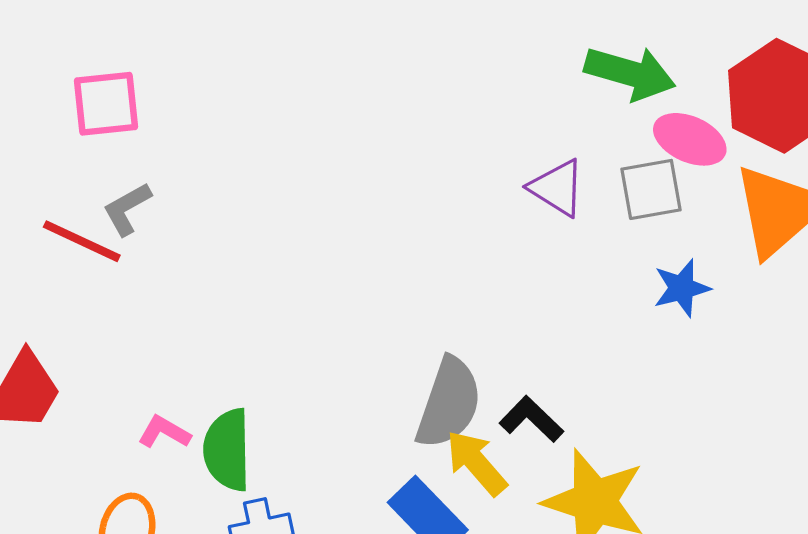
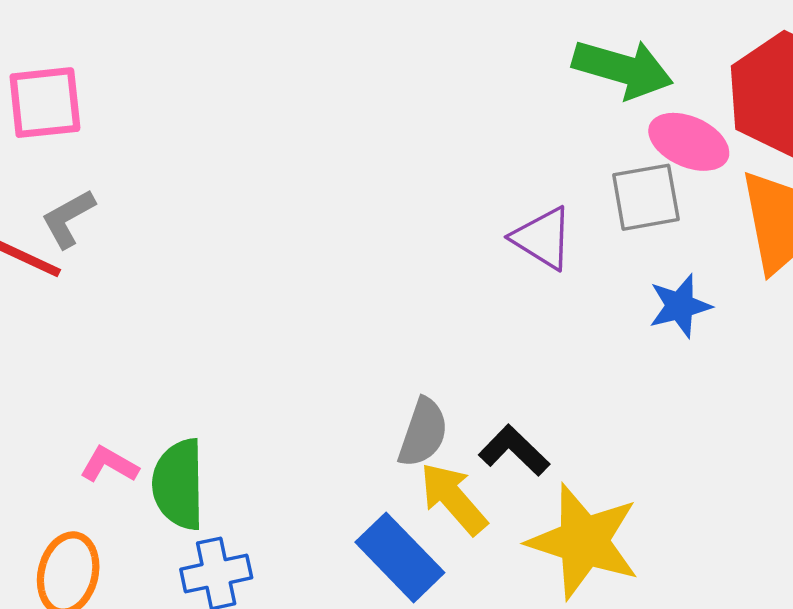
purple triangle: (557, 188) -> (543, 238), moved
gray semicircle: (449, 403) -> (423, 433), size x0.7

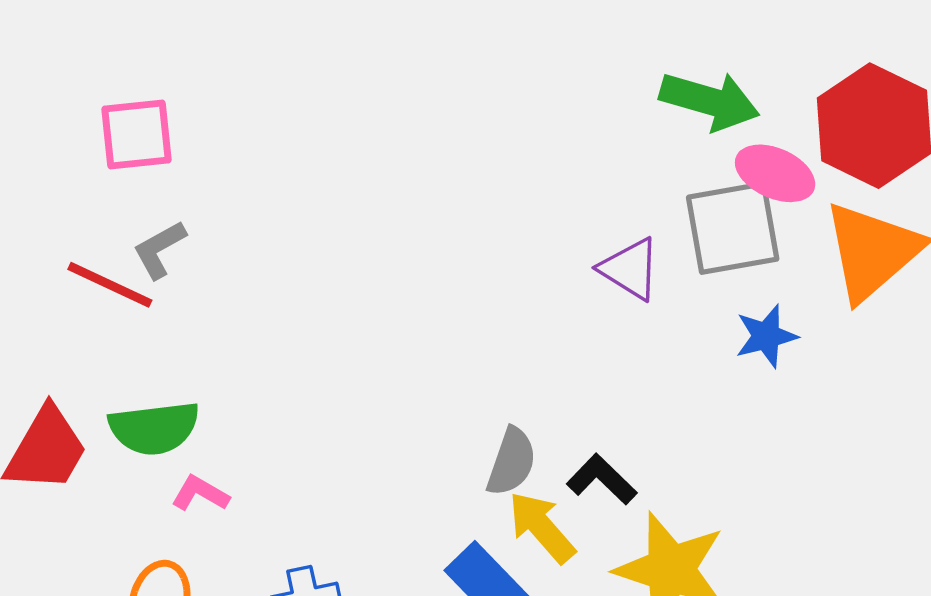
gray square: (646, 197) -> (733, 228), size x1.4
green semicircle: (179, 484) -> (154, 428), moved, turned -96

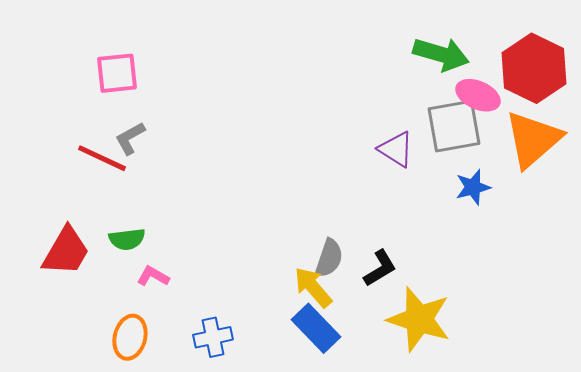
green semicircle: (154, 428) -> (127, 239), size x0.7
black L-shape: (602, 479) -> (380, 268), turned 105
yellow arrow: (542, 527) -> (313, 287), moved

